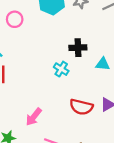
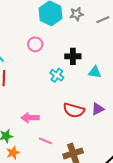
pink circle: (15, 19) -> (35, 44), moved
pink arrow: (34, 117) -> (30, 118), turned 48

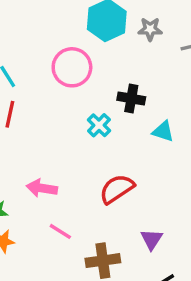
pink circle: (35, 44) -> (72, 67), size x1.5
purple triangle: (98, 109) -> (152, 239), moved, turned -40
red semicircle: (74, 110) -> (117, 189), turned 120

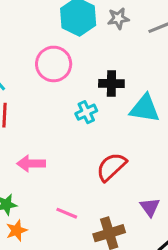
cyan cross: (99, 125) -> (86, 112), turned 30
cyan triangle: (163, 131) -> (145, 108), size x1.5
pink arrow: (42, 188) -> (31, 164), moved

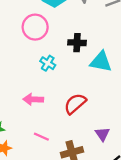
cyan cross: (86, 112) -> (48, 63), moved, turned -35
pink arrow: (31, 164) -> (33, 99), moved

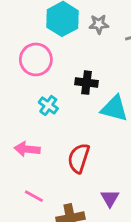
red semicircle: (75, 104) -> (79, 158), turned -35

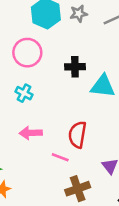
cyan cross: (48, 105) -> (24, 93), moved
pink line: (34, 196) -> (60, 157), moved

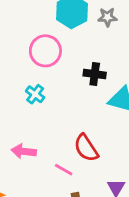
pink arrow: (31, 133) -> (24, 151), moved
red semicircle: (77, 135) -> (86, 148), turned -52

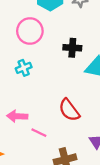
cyan cross: (35, 94) -> (24, 68), turned 35
pink line: (64, 170) -> (39, 133), moved

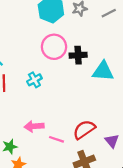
pink circle: (30, 31) -> (54, 47), moved
red semicircle: (69, 110) -> (84, 130), moved, turned 100

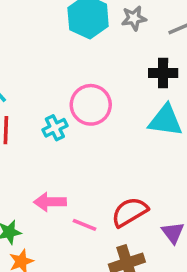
pink circle: (54, 47) -> (91, 105), moved
black cross: (78, 55) -> (163, 73), moved

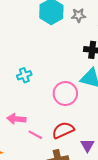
pink circle: (91, 105) -> (65, 94), moved

